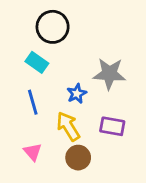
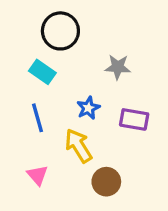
gray star: (109, 74) -> (118, 67), moved, size x0.7
purple rectangle: (112, 126) -> (134, 119), moved
brown circle: (78, 158) -> (106, 182), moved

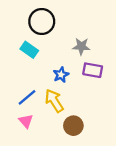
blue line: (37, 118) -> (27, 97), moved, turned 66
purple rectangle: (134, 119) -> (93, 70), moved

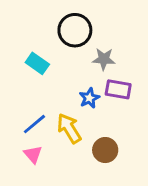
black circle: (42, 21) -> (75, 30), moved
blue star: (61, 75) -> (89, 98), moved
brown circle: (73, 126) -> (105, 150), moved

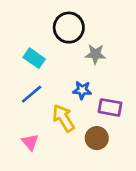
purple rectangle: (118, 89) -> (110, 107), moved
blue star: (89, 98) -> (82, 90), turned 30
blue line: (34, 124) -> (32, 94), moved

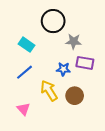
purple rectangle: (110, 107) -> (85, 63), moved
brown circle: (97, 138) -> (75, 96), moved

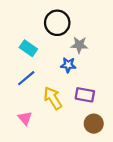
purple rectangle: (85, 63) -> (85, 95), moved
blue star: (63, 69) -> (68, 65), moved
brown circle: (75, 96) -> (94, 124), moved

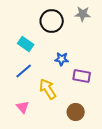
gray star: (79, 45) -> (83, 14), moved
purple rectangle: (85, 95) -> (82, 76), moved
brown circle: (94, 124) -> (76, 112), moved

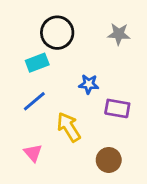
gray star: (83, 14) -> (119, 34), moved
black circle: (52, 21) -> (57, 33), moved
cyan rectangle: (26, 44) -> (37, 63), turned -56

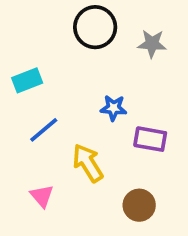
black circle: (57, 33) -> (95, 27), moved
cyan rectangle: (37, 63) -> (27, 80), moved

